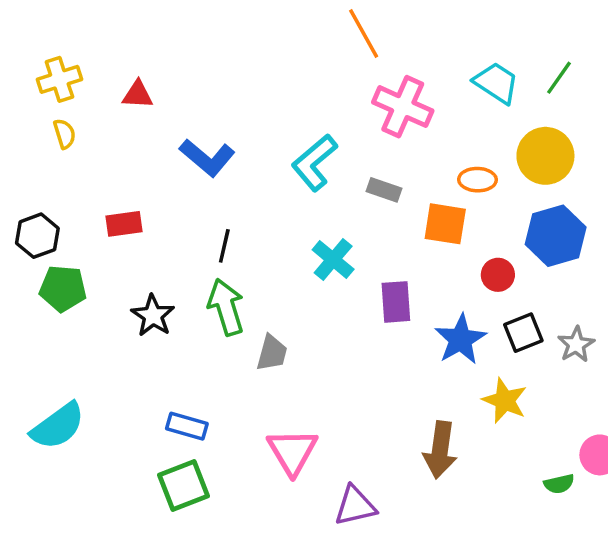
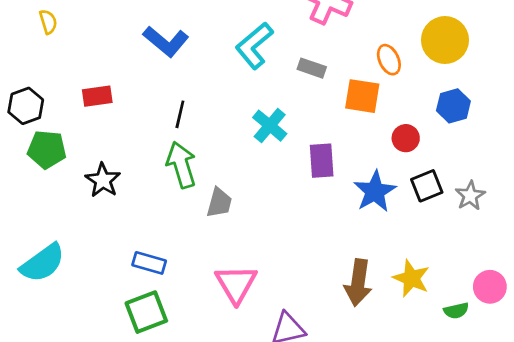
orange ellipse: (477, 180) -> (389, 60), turned 64
blue hexagon: (556, 236) -> (453, 106), size x0.7
black star: (153, 316) -> (103, 180), moved
yellow star: (505, 401) -> (411, 278), moved

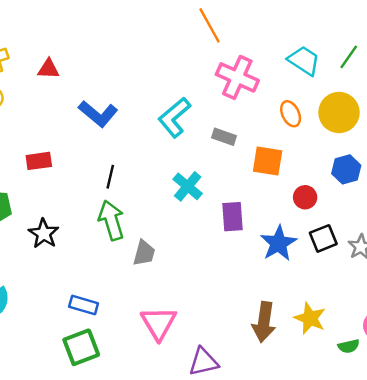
orange ellipse: (389, 60) -> (291, 114), moved

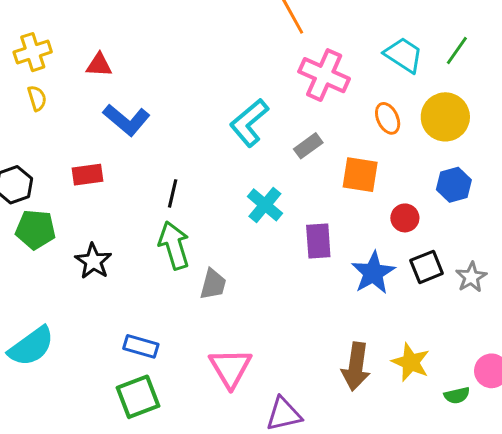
blue L-shape: (98, 114) -> (126, 120), moved
gray rectangle: (224, 137) -> (308, 146), turned -55

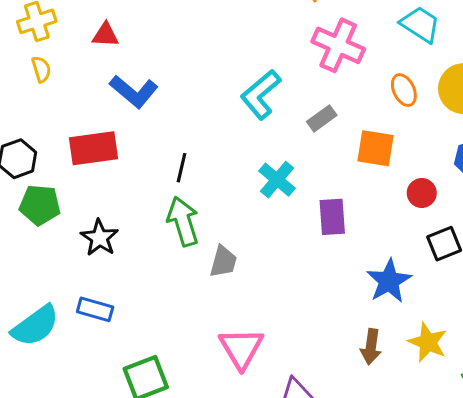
red rectangle: (88, 175) -> (94, 148), size x1.5
blue star: (373, 273) -> (389, 281), moved
blue rectangle: (141, 346) -> (95, 309), moved
brown arrow: (356, 367) -> (371, 347), size x0.7

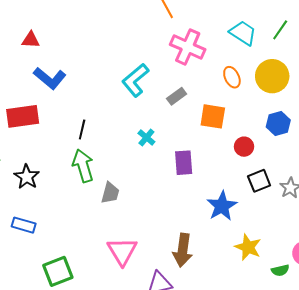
cyan cross: (277, 180) -> (146, 138), size x0.7
brown arrow: (371, 347) -> (183, 250), moved, size x1.4

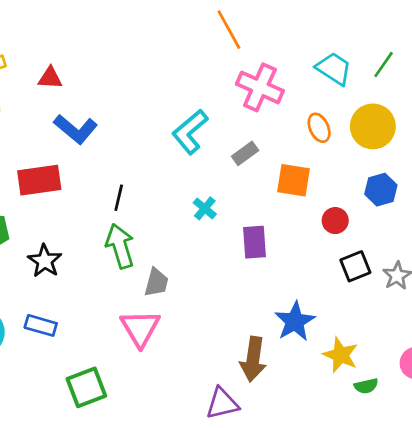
blue star: (222, 206) -> (295, 321), moved
pink triangle: (122, 251) -> (140, 328), moved
green semicircle: (280, 270) -> (366, 386), moved

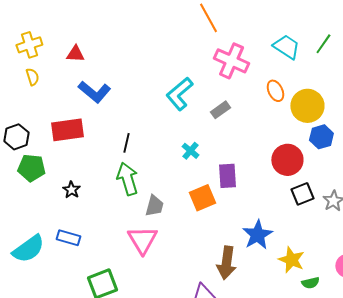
yellow circle: (373, 126) -> (307, 106), moved
orange square: (294, 180) -> (202, 198), moved, turned -32
red circle: (335, 221) -> (287, 160), size x1.6
black star: (45, 261) -> (71, 190), size x0.7

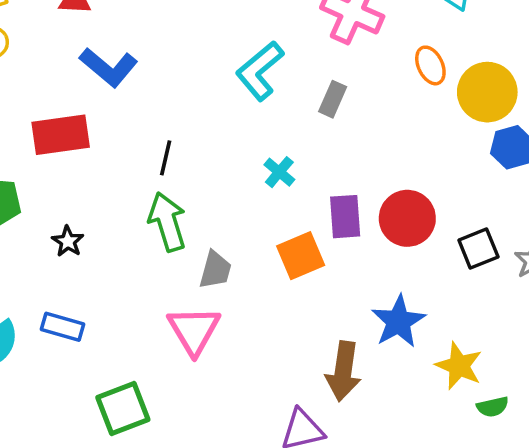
gray rectangle: (220, 110) -> (333, 99), turned -30
red circle: (287, 160) -> (407, 218), moved

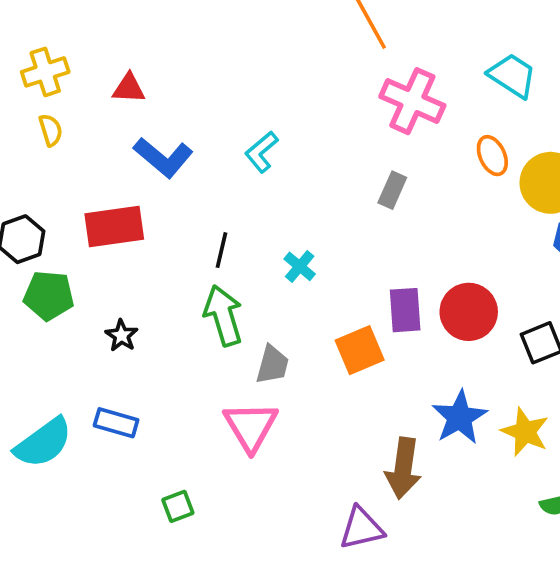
cyan L-shape: (260, 71) -> (261, 152), moved, size x0.7
cyan cross: (279, 172) -> (300, 266), moved
yellow star: (459, 366) -> (525, 432), moved
green square: (123, 409) -> (178, 506), size x0.6

